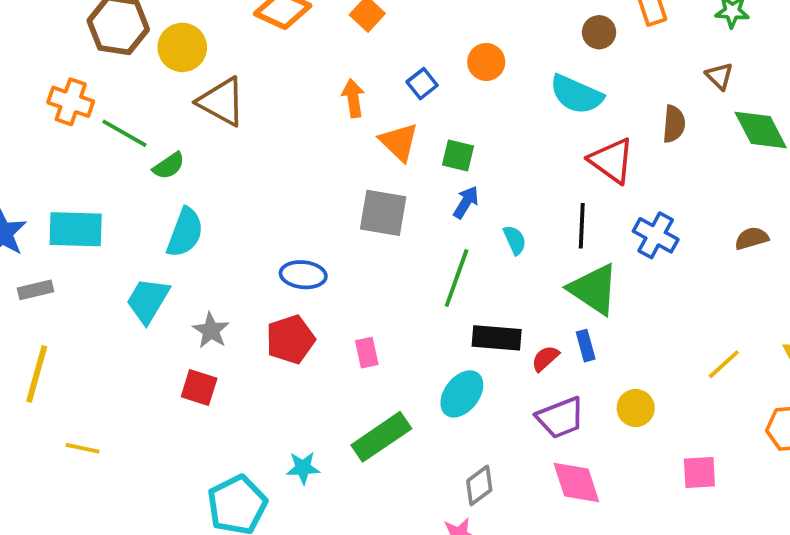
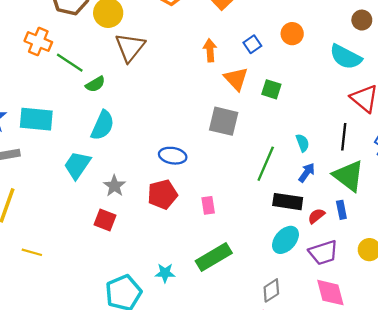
brown triangle: (222, 102) -> (130, 47), turned 36
blue arrow: (466, 202) -> (307, 173), moved
cyan ellipse: (462, 394) -> (285, 240), moved

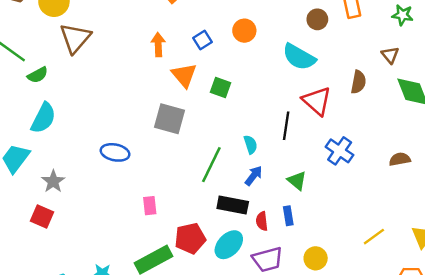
black line: (344, 137) -> (286, 126), moved
green triangle: (349, 176) -> (297, 181), size x0.6
red pentagon: (162, 194) -> (190, 238), moved
red semicircle: (316, 216) -> (262, 221), turned -60

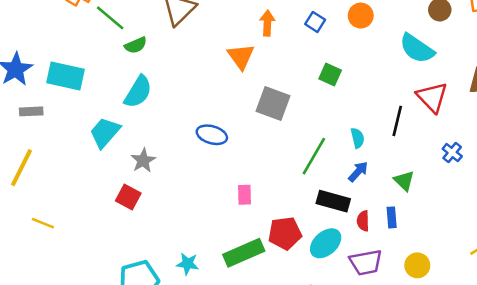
blue square: (203, 40) -> (315, 22), turned -30
orange triangle: (184, 75) -> (241, 56), moved
blue cross: (340, 151) -> (452, 152), size x0.7

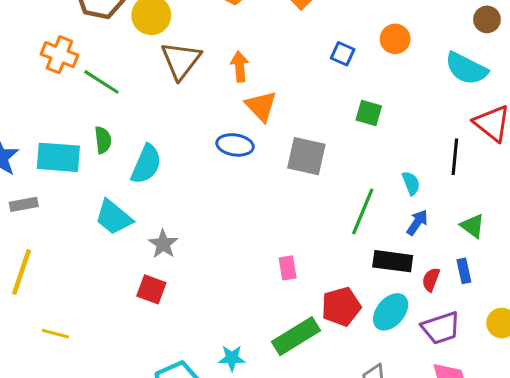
orange arrow: (267, 23) -> (240, 66), moved
green semicircle: (136, 45) -> (103, 140), moved, turned -65
cyan trapezoid: (105, 132) -> (114, 217), turned -84
blue ellipse: (212, 135) -> (235, 145), moved
red semicircle: (363, 221) -> (431, 280), turned 30

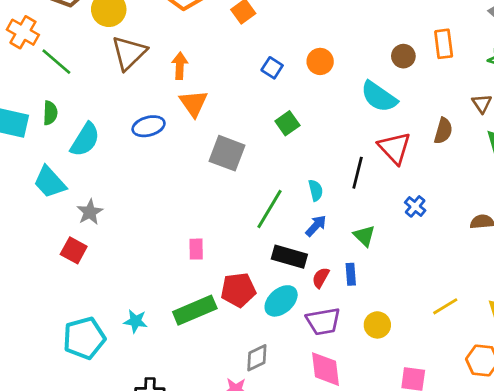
green square: (369, 113) -> (287, 123), turned 30
blue ellipse: (235, 145) -> (149, 126), moved, turned -32

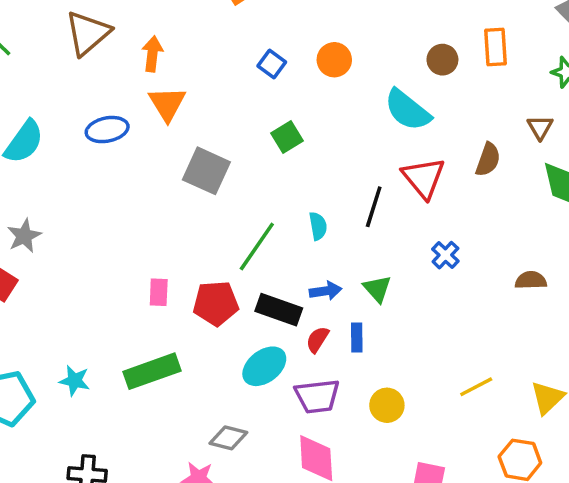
blue arrow: (316, 226) -> (326, 291), moved, turned 35
red pentagon: (238, 290) -> (216, 303), moved
gray diamond: (257, 358) -> (228, 438), turned 36

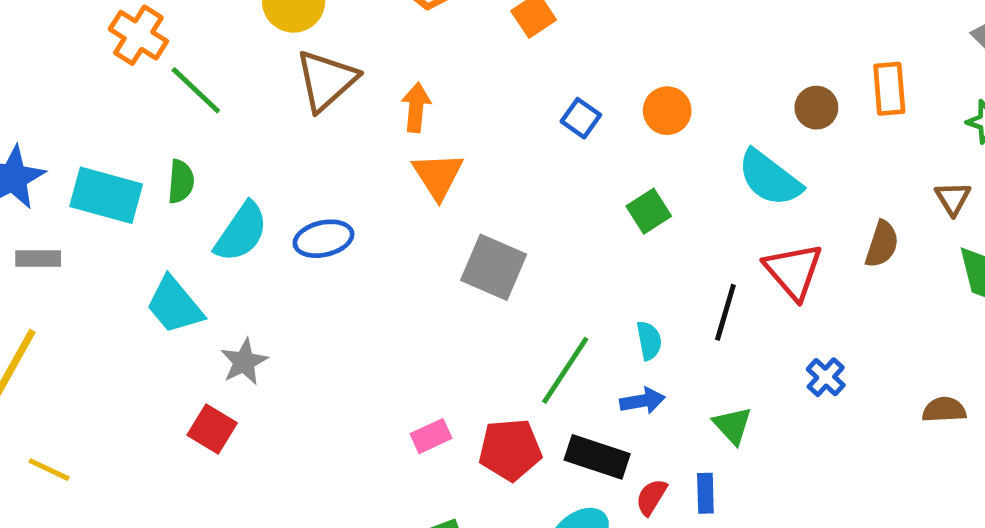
blue ellipse: (107, 130) -> (323, 239), moved
green square: (287, 137) -> (649, 211), moved
blue arrow: (326, 291) -> (642, 401), moved
pink rectangle: (159, 292) -> (431, 436), turned 64

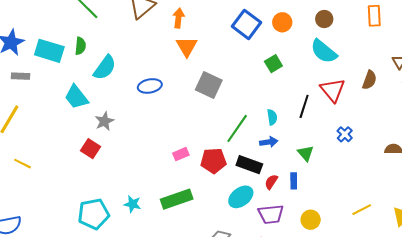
brown circle: (816, 108) -> (324, 19), moved
blue square: (581, 118) -> (246, 24), size x1.8
blue ellipse: (323, 239) -> (150, 86), moved

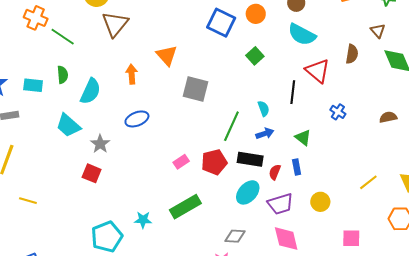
orange arrow: (178, 18) -> (132, 74), moved
cyan rectangle: (49, 51) -> (33, 85), size x0.7
blue ellipse: (150, 86) -> (137, 119), moved

